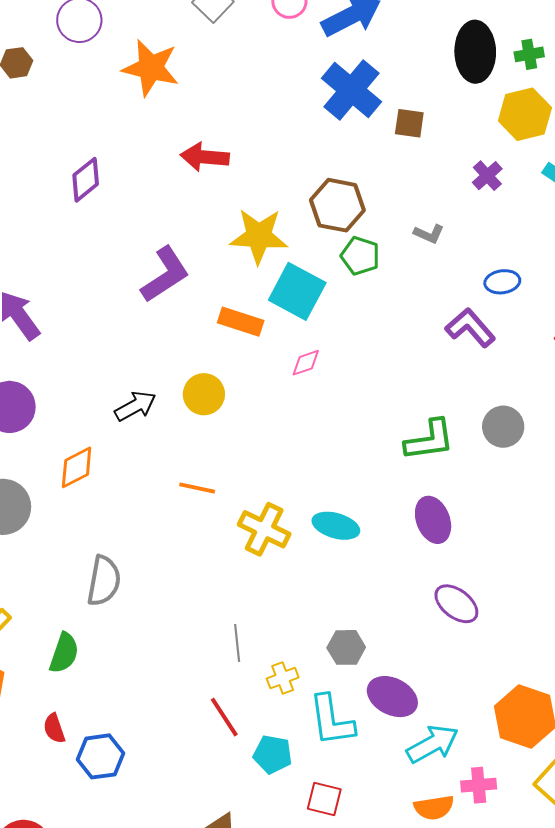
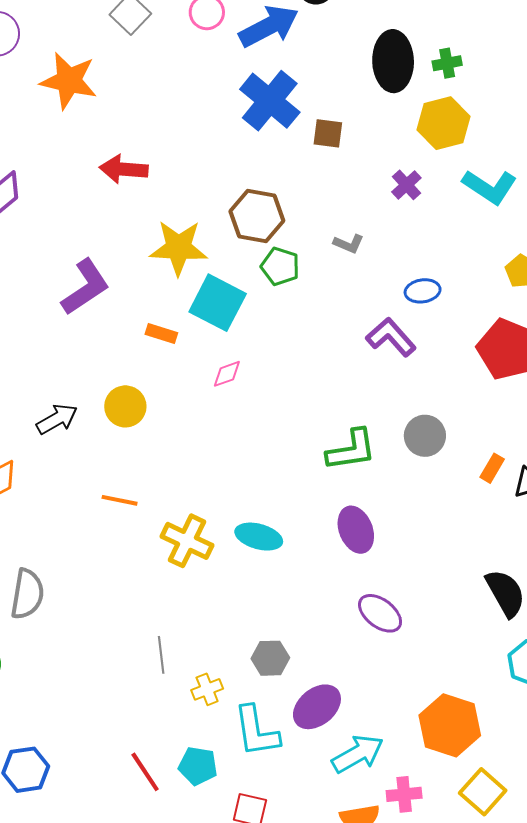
orange rectangle: (241, 322) -> (161, 333), size x0.7
purple ellipse: (392, 697) -> (317, 707), turned -66
red line: (224, 717) -> (145, 772), moved

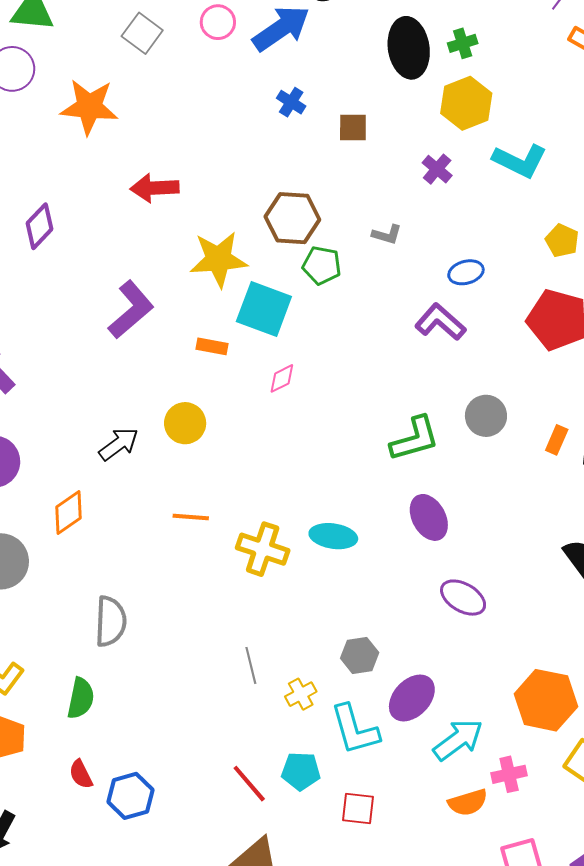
blue cross: (270, 101) -> (291, 102), size x0.5

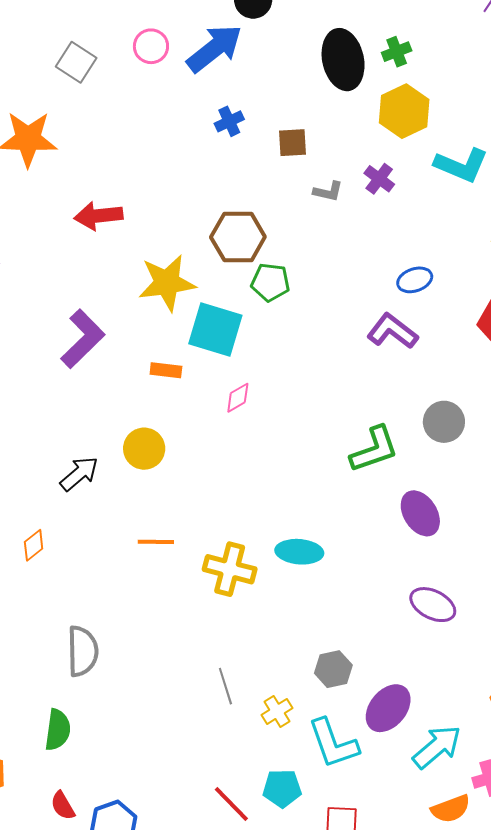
blue cross: (291, 102) -> (229, 121), turned 36
gray L-shape: (387, 235) -> (328, 192), moved
orange diamond: (69, 513) -> (34, 545), size x0.7
purple ellipse: (429, 517) -> (420, 513), moved

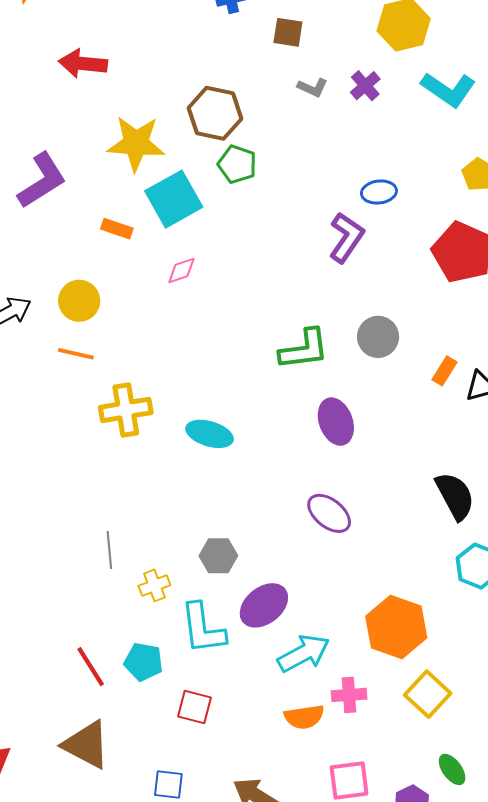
cyan square: (215, 330) -> (174, 199), turned 32
purple L-shape: (392, 331) -> (346, 238), turned 75
orange line: (156, 542) -> (76, 354), moved
yellow cross: (230, 569) -> (126, 410), moved, turned -36

